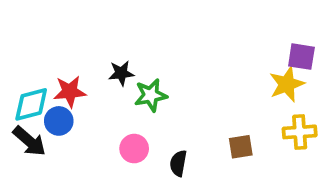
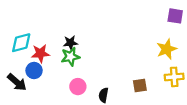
purple square: (301, 57) -> (175, 16), moved
green star: (151, 95) -> (70, 57), moved
cyan diamond: (31, 104) -> (21, 43), moved

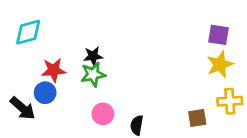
purple square: (175, 16) -> (218, 35), moved
cyan diamond: (21, 43) -> (28, 32), moved
brown square: (140, 85) -> (197, 118), moved

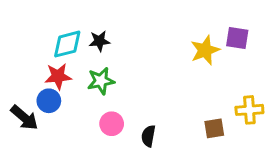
cyan diamond: (28, 32) -> (67, 44), moved
black star: (93, 56) -> (99, 41), moved
yellow star: (220, 65) -> (205, 50), moved

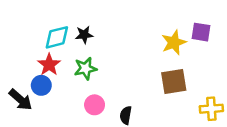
red star: (58, 76) -> (49, 65), turned -30
yellow cross: (249, 110) -> (211, 109), moved
brown square: (214, 128) -> (174, 81), moved, size x1.5

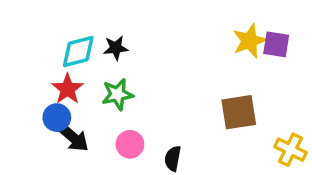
yellow star: (174, 42) -> (249, 41), moved
black arrow: (20, 100) -> (73, 137), moved
yellow cross: (211, 109) -> (290, 150), turned 30

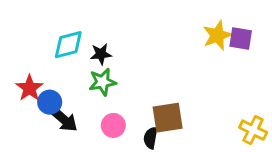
black star: (116, 48) -> (101, 54), moved
red star: (67, 89) -> (29, 88), moved
brown square: (239, 112) -> (168, 118), moved

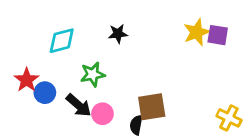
black star: (101, 54) -> (118, 34), moved
black arrow: (64, 119) -> (79, 105), moved

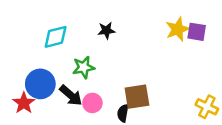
red star: (27, 80) -> (24, 103), moved
blue circle: (45, 93) -> (40, 84), size x1.5

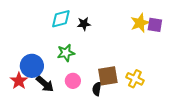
cyan diamond: (56, 37) -> (61, 19), moved
black arrow: (71, 95) -> (45, 84), moved
yellow cross: (207, 107) -> (135, 79), moved

